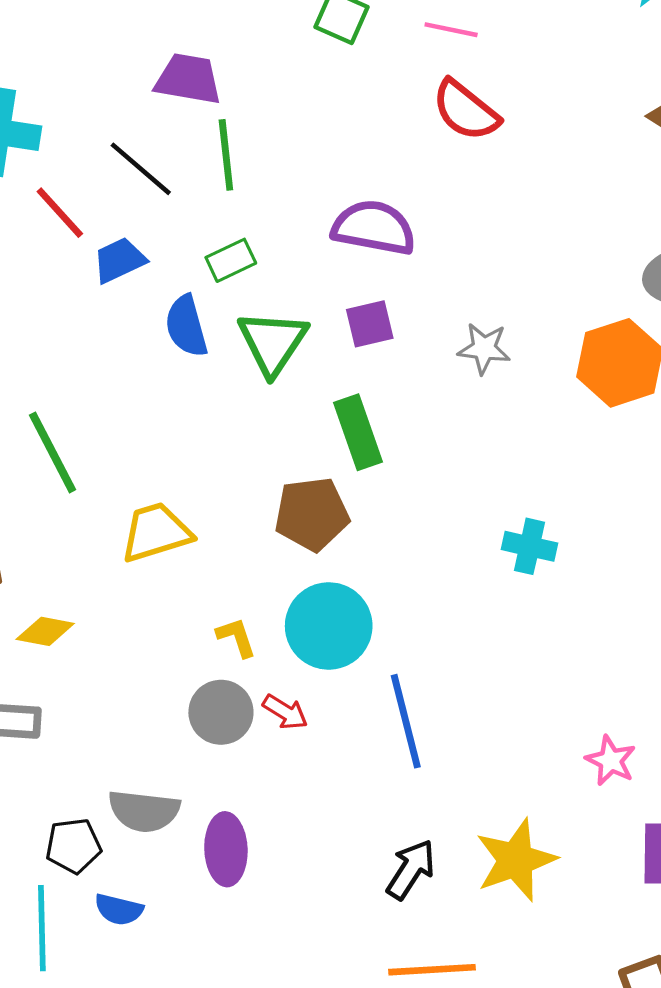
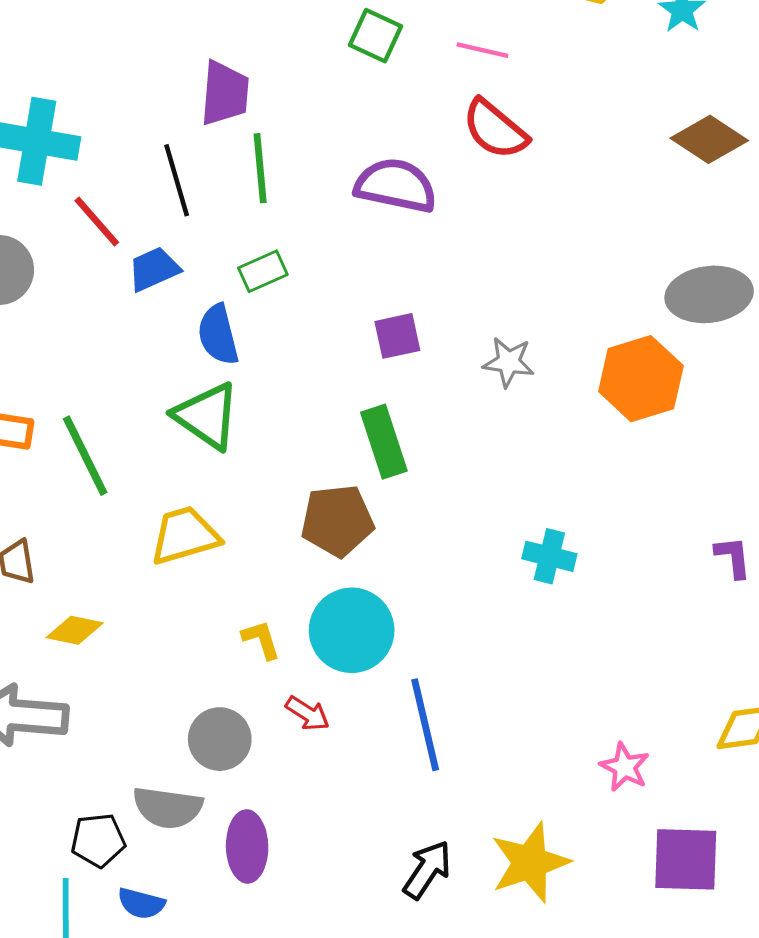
purple trapezoid: (188, 79) -> (225, 93), turned 84
black line: (141, 169) -> (177, 180), turned 32
purple semicircle: (374, 228) -> (396, 186), moved
green triangle: (273, 342) -> (207, 416), moved, turned -30
gray circle: (221, 712) -> (220, 739), moved

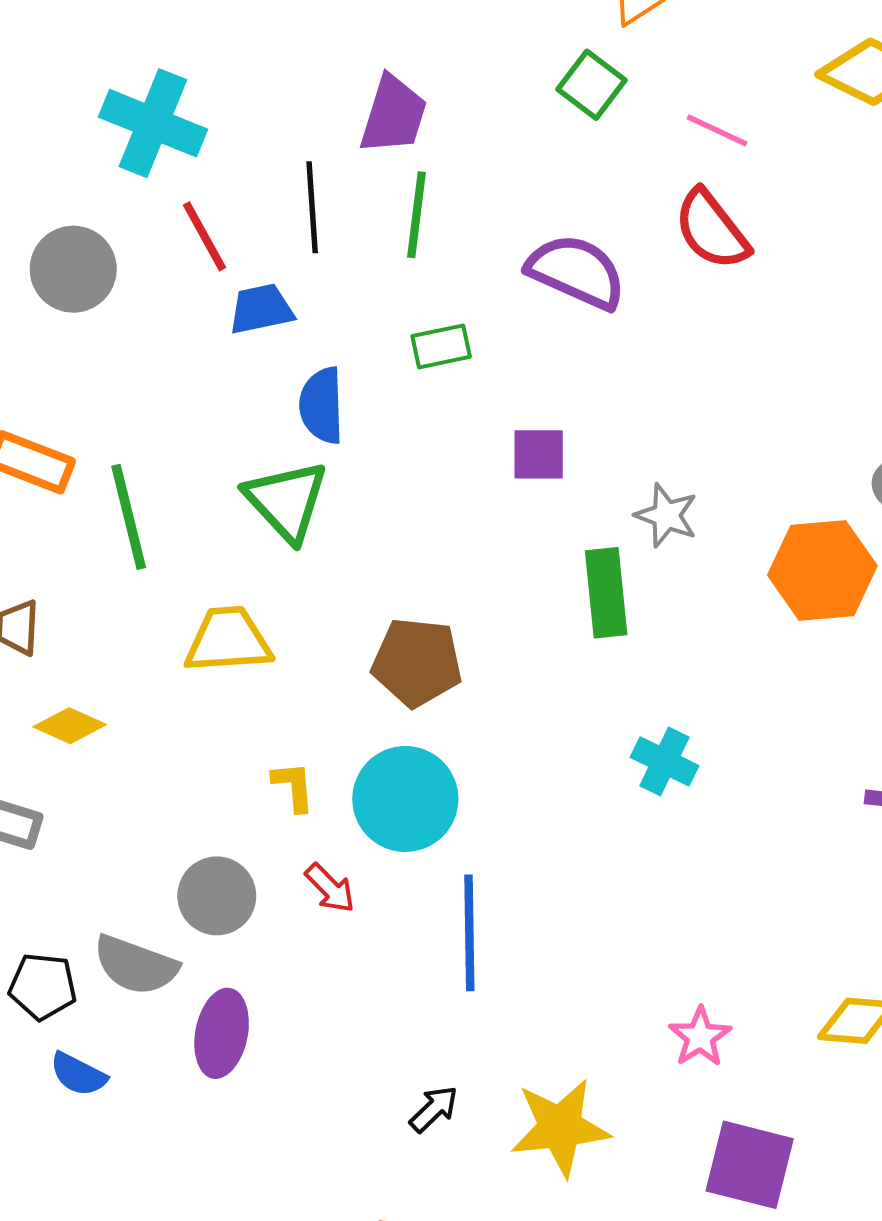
green rectangle: (263, 271) -> (441, 346), moved
green rectangle: (384, 442) -> (606, 593), moved
black arrow: (427, 870) -> (434, 1109), size x0.7

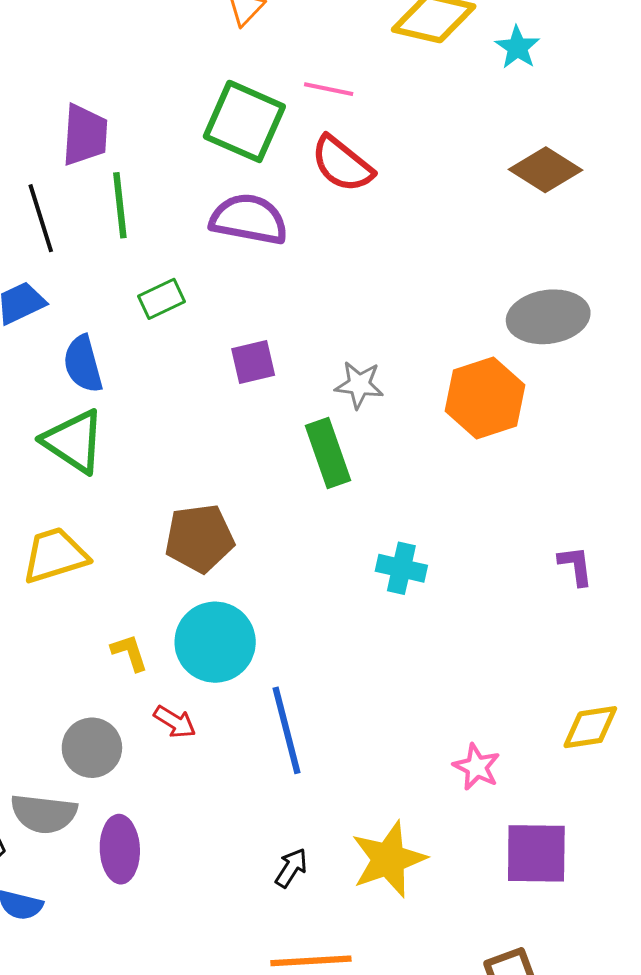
green square: (591, 85) -> (244, 121), moved, size x1.6

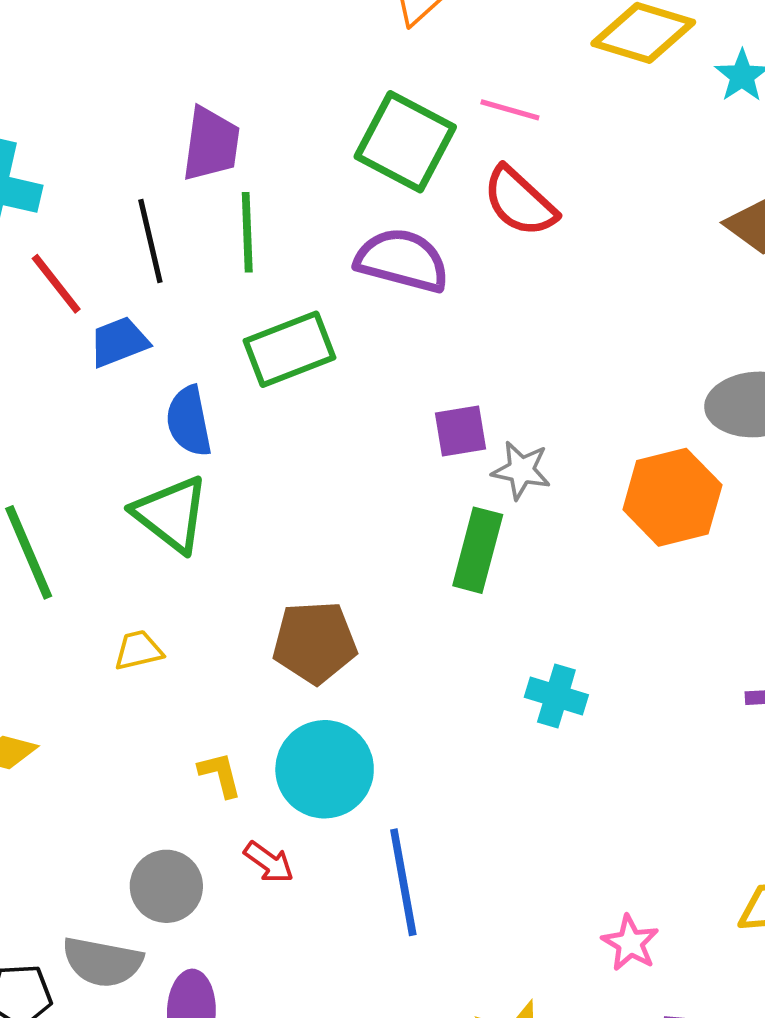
green rectangle: (162, 299) -> (290, 349), size x1.6
purple square: (253, 362) -> (460, 431), moved
green rectangle: (328, 453) -> (478, 550), turned 30
yellow trapezoid: (55, 555) -> (138, 650), size x0.6

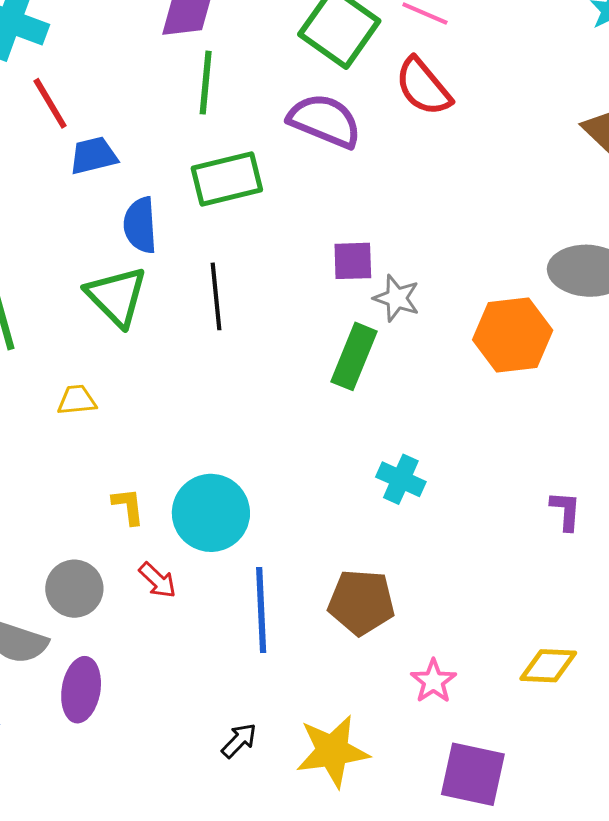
black line: (150, 241) -> (216, 296), moved
brown pentagon: (315, 642) -> (361, 602), moved

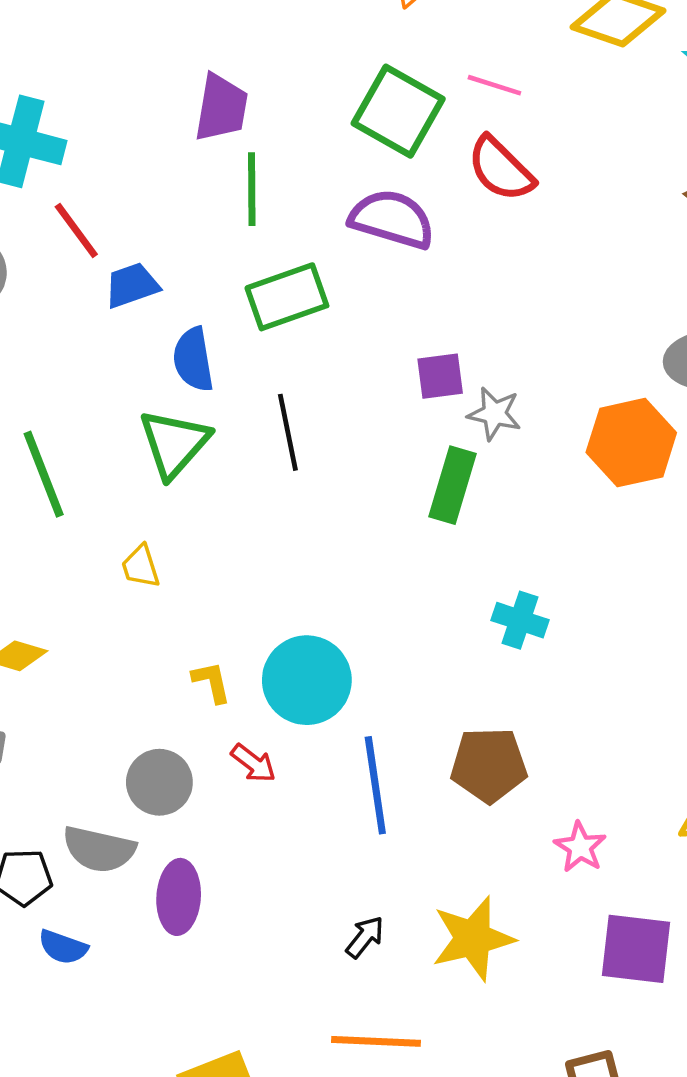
green triangle: (117, 296) -> (174, 443), turned 32
yellow trapezoid: (77, 400) -> (141, 567), turned -96

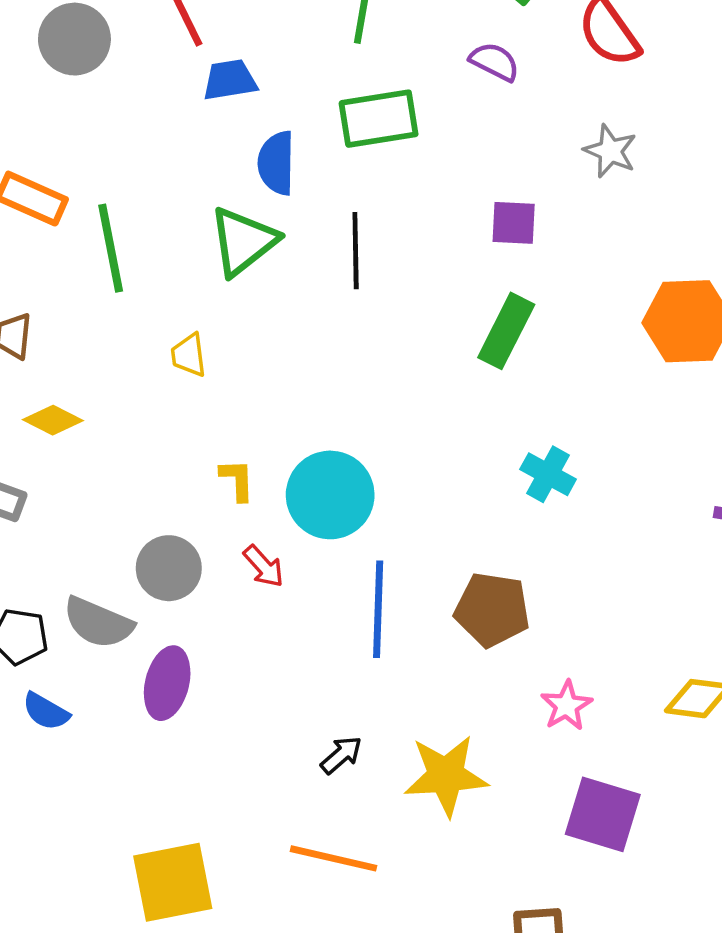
purple semicircle: (392, 219) -> (494, 62), size x0.6
gray star: (494, 414) -> (610, 151), moved

